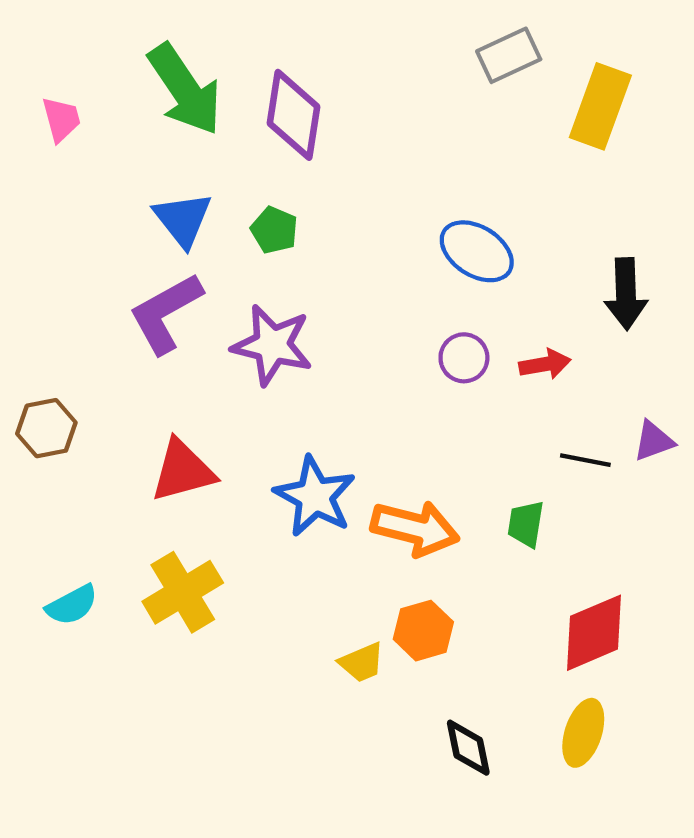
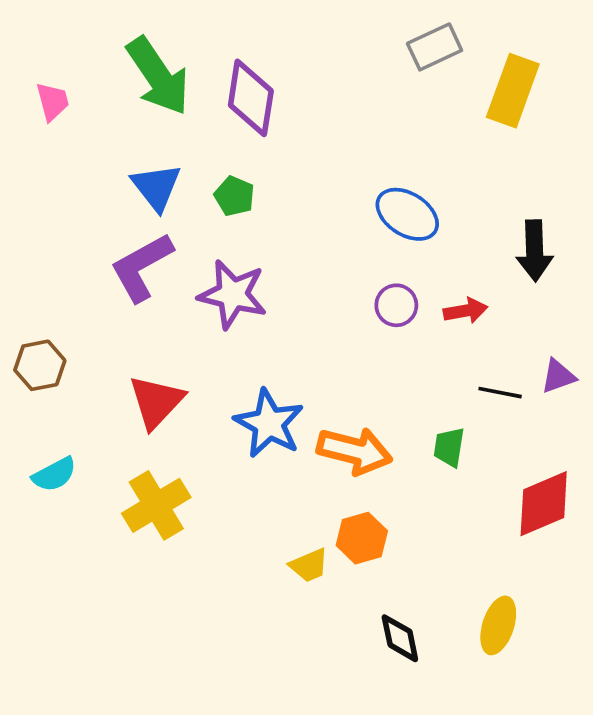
red triangle: (183, 471) -> (156, 402), turned -32
cyan semicircle: (72, 605) -> (54, 474), moved
red diamond: (594, 633) -> (544, 504), moved

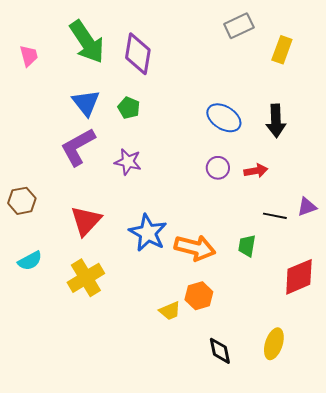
yellow rectangle: (513, 91) -> (282, 50), size x0.7
black arrow: (535, 251) -> (276, 121), moved
purple star: (233, 294) -> (128, 162), size x0.7

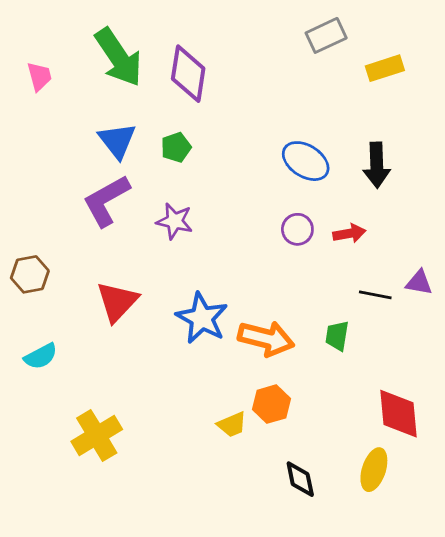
yellow rectangle: (282, 50) -> (385, 68), turned 52
green pentagon: (129, 108) -> (176, 147), turned 30
purple triangle: (307, 207) -> (419, 283), turned 30
red diamond: (299, 277) -> (398, 414), moved, turned -72
yellow cross: (86, 278) -> (97, 435), moved

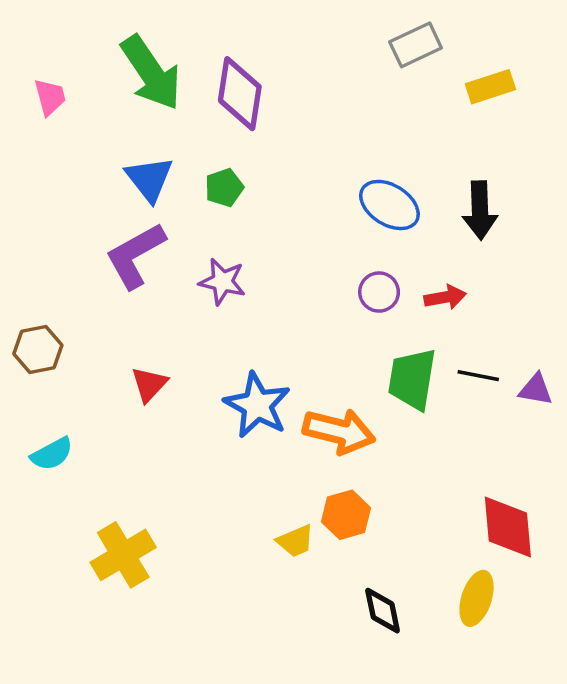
purple triangle: (419, 283) -> (536, 390), moved
red triangle: (117, 302) -> (149, 384), size x0.7
green trapezoid: (337, 336) -> (412, 379), moved, size x1.6

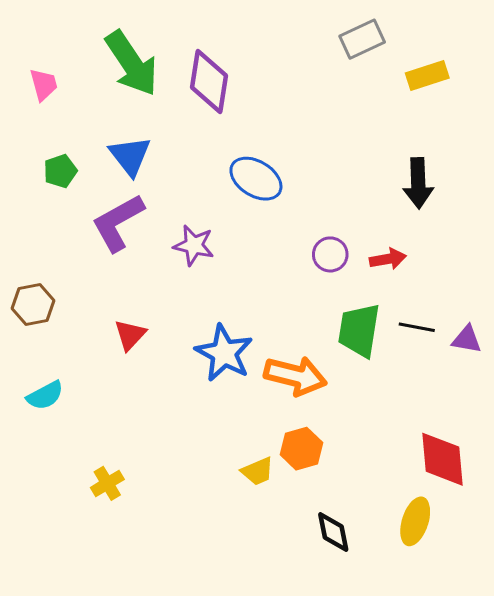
green pentagon: (224, 188) -> (60, 171), moved
blue ellipse: (389, 205) -> (256, 179), moved
yellow cross: (123, 555) -> (107, 483), size x0.6

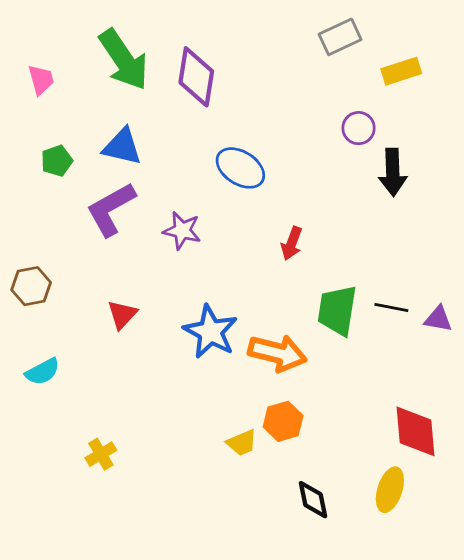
blue triangle: (130, 156) -> (122, 147), turned -39
purple circle: (330, 254) -> (359, 128), moved
red arrow: (388, 259) -> (292, 243), moved, turned 120

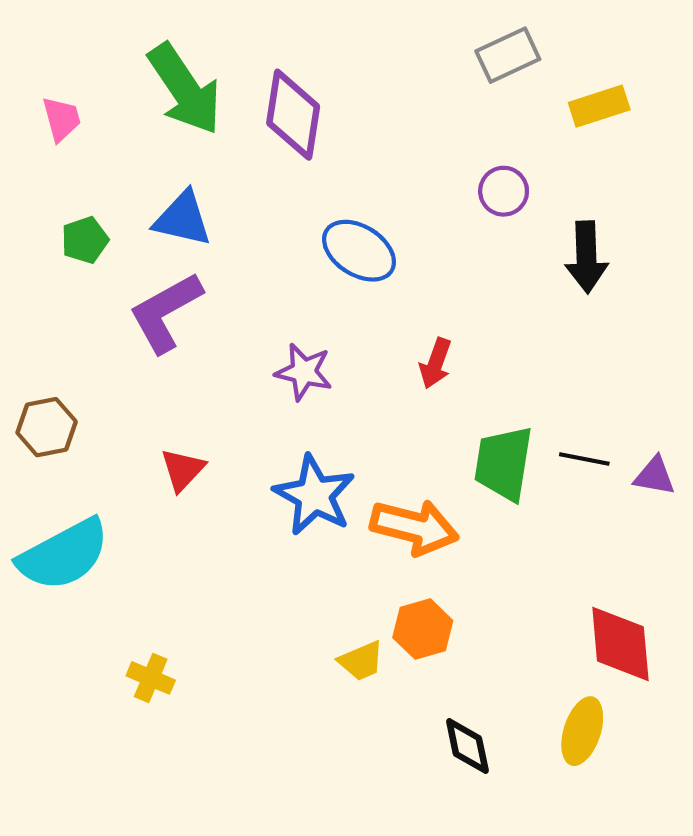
purple circle: (359, 128) -> (504, 191), moved
purple star: (182, 231) -> (304, 372), moved
cyan semicircle: (42, 372) -> (64, 555), size x1.8
yellow cross: (101, 454) -> (151, 678), turned -36

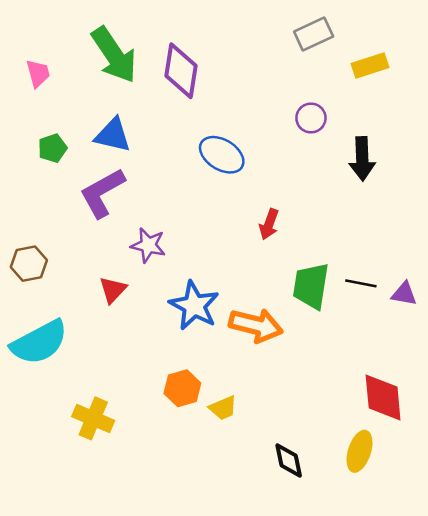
purple star: (304, 372) -> (148, 245), moved
orange hexagon: (423, 629) -> (182, 388), moved
yellow cross: (151, 678) -> (93, 418), size x1.4

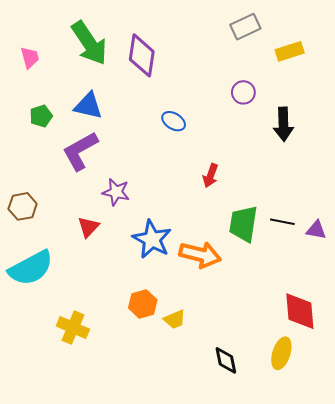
blue ellipse: (222, 155) -> (174, 121), size x0.7

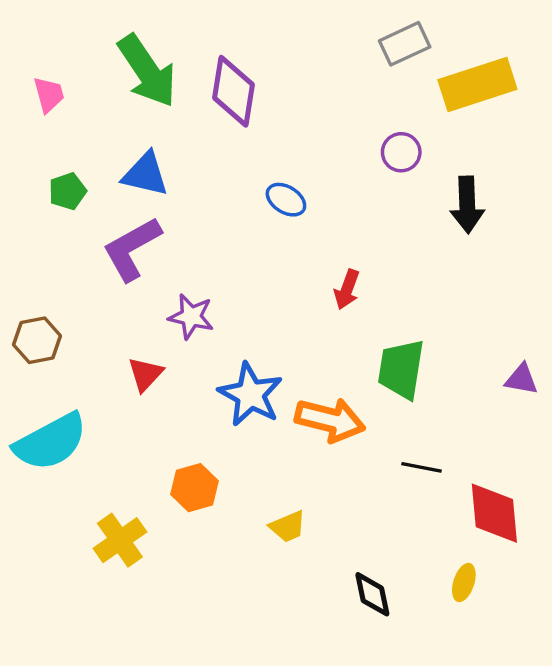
yellow rectangle: (290, 51) -> (477, 84), size x1.6
black line: (282, 222) -> (421, 467), moved
orange hexagon: (143, 304) -> (195, 488), moved
yellow cross: (73, 328) -> (120, 540), turned 32
yellow ellipse: (281, 353) -> (464, 582), size x0.7

